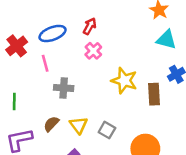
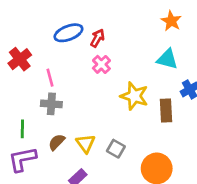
blue ellipse: (53, 34) -> (68, 33), moved
cyan triangle: (166, 40) -> (167, 59), moved
gray cross: (64, 88) -> (51, 104), moved
green line: (14, 102) -> (22, 129), moved

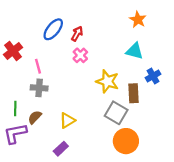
blue ellipse: (68, 33) -> (53, 29), turned -30
brown semicircle: (57, 142) -> (35, 117), moved
yellow triangle: (86, 143) -> (67, 120), turned 35
gray square: (116, 149) -> (116, 113), moved, size x1.5

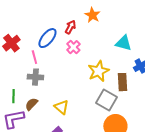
orange star: (138, 20) -> (92, 15), moved
blue ellipse: (53, 29) -> (47, 38), moved
yellow star: (107, 81) -> (98, 71), turned 30
yellow triangle: (67, 120) -> (61, 107), turned -49

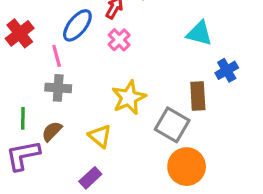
yellow star: (98, 71) -> (129, 98), moved

